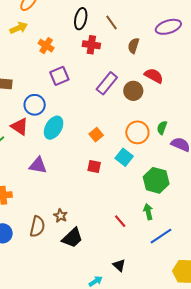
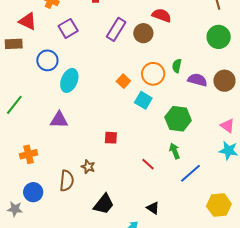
red triangle: (19, 126) -> (28, 21), moved
orange square: (96, 135) -> (123, 81), moved
red square: (94, 167) -> (111, 138), moved
black trapezoid: (72, 238) -> (104, 204), moved

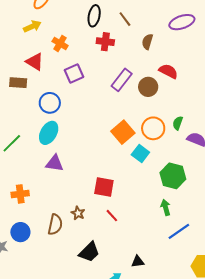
cyan ellipse: (69, 80) -> (49, 133), moved
orange square: (123, 81) -> (123, 132), size x1.6
red square: (111, 138) -> (104, 187), size x1.5
red line: (148, 164) -> (112, 216), moved
black triangle: (153, 208) -> (138, 262), turned -48

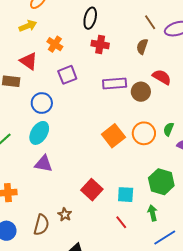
brown line: (125, 19) -> (150, 22), moved
purple rectangle: (122, 80) -> (115, 83), turned 45
cyan square: (140, 153) -> (126, 195), moved, turned -36
red square: (104, 187) -> (92, 190), turned 30
red line: (112, 216) -> (121, 222), moved

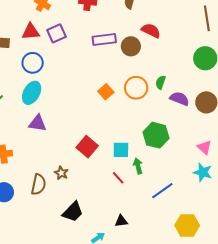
red triangle: (29, 61) -> (31, 32), moved, turned -36
orange square: (113, 136) -> (106, 92), size x0.7
green arrow: (153, 213) -> (138, 166), moved

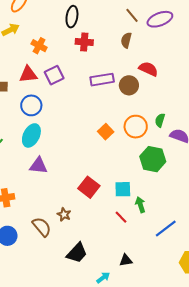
green hexagon: (156, 135) -> (153, 159), moved
brown semicircle: (38, 184) -> (42, 227), turned -50

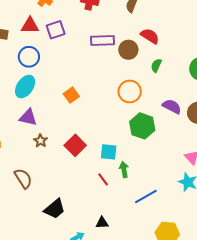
green semicircle: (160, 120) -> (156, 65), moved
orange square: (106, 132) -> (71, 95), moved
brown star: (64, 214) -> (41, 141), moved

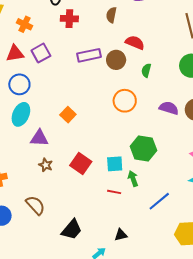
purple triangle: (28, 117) -> (39, 138), moved
green hexagon: (142, 126) -> (143, 148), moved
red line: (103, 179) -> (114, 192), turned -32

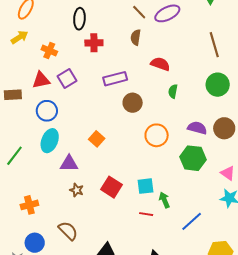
brown circle: (116, 60) -> (133, 103), moved
orange circle: (125, 101) -> (157, 135), moved
green hexagon: (143, 148) -> (193, 158), moved

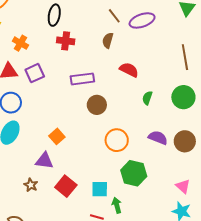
green semicircle: (173, 91) -> (147, 98), moved
green hexagon: (193, 158) -> (134, 173), moved
purple triangle: (69, 164) -> (44, 161), moved

